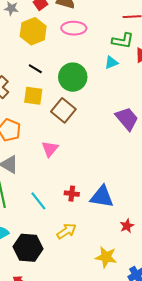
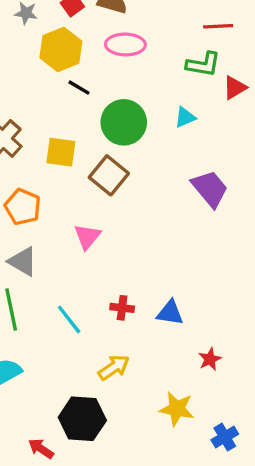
cyan triangle: (111, 62) -> (185, 117), moved
black line: (35, 69) -> (79, 88), moved
blue triangle: (102, 197) -> (170, 313), size x0.7
black hexagon: (28, 248) -> (82, 419), moved

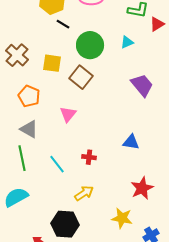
blue triangle: (170, 313) -> (131, 142), moved
red star: (210, 359) -> (142, 188), size x1.6

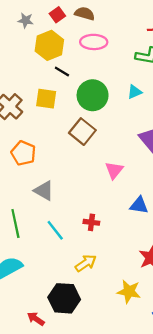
yellow square: (52, 63) -> (46, 99), moved
pink triangle: (68, 114) -> (114, 170), moved
gray triangle: (29, 129) -> (44, 191), moved

